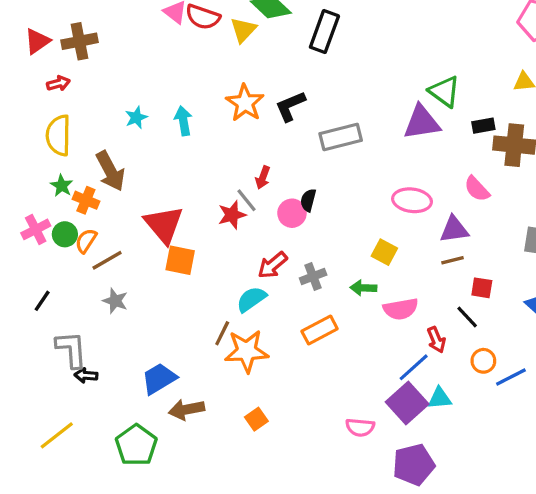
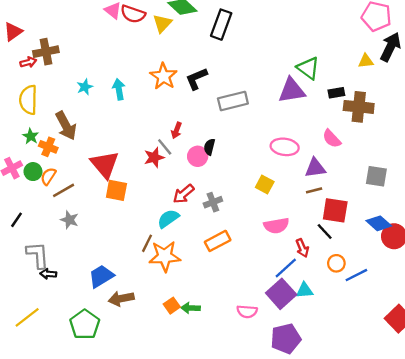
brown cross: (79, 41) -> (46, 52), moved
green arrow: (363, 288) -> (191, 308), moved
red square: (482, 288) -> (335, 210), size x1.6

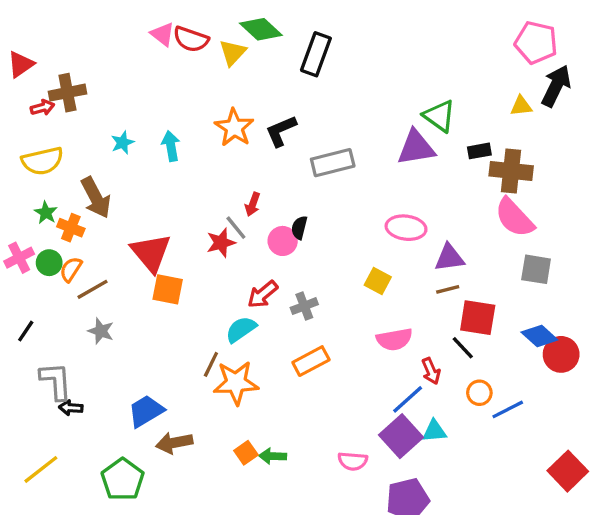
yellow semicircle: (28, 100) -> (42, 161), turned -104
pink semicircle: (332, 139) -> (514, 218), moved, size x1.5

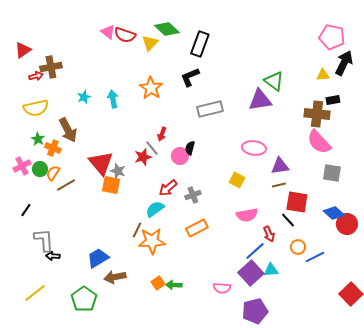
black L-shape: (281, 131) -> (190, 77), moved
black rectangle: (479, 151) -> (333, 100), moved
gray star: (101, 331) -> (118, 171), moved

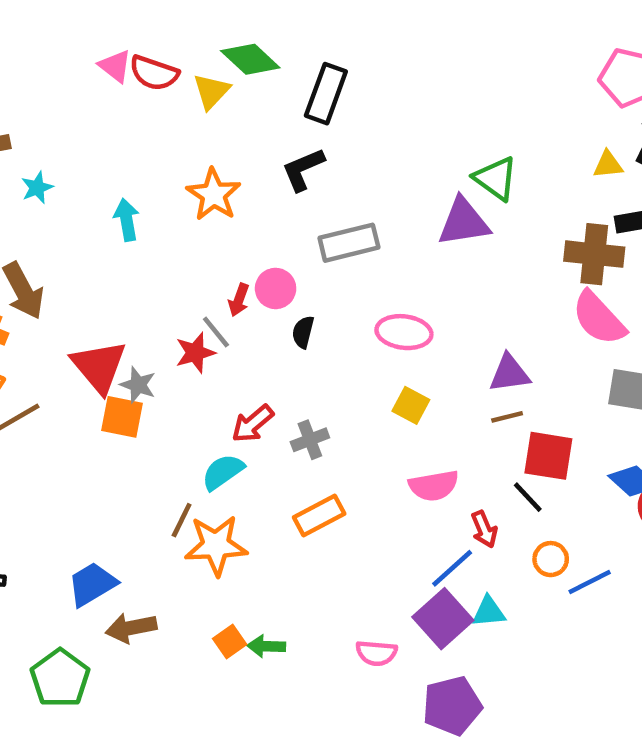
cyan star: (84, 97) -> (37, 188), moved
pink ellipse: (254, 148) -> (404, 332), moved
pink circle: (180, 156) -> (276, 288), moved

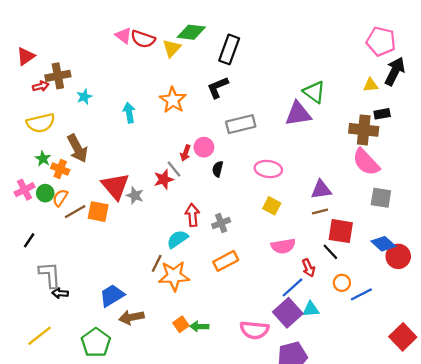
green diamond: (250, 59) -> (191, 32), turned -36
orange square: (122, 417) -> (98, 212), moved
red arrow: (253, 424) -> (192, 215), turned 125
pink semicircle: (376, 653) -> (254, 330), size x1.4

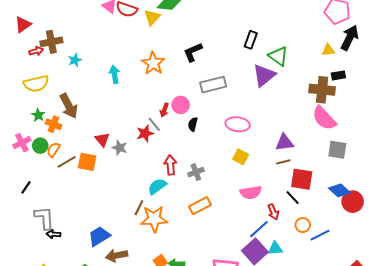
black rectangle: (229, 49) -> (251, 40), moved, size x0.7
purple triangle: (298, 114) -> (264, 75), turned -30
red triangle: (115, 186) -> (102, 140), size x0.6

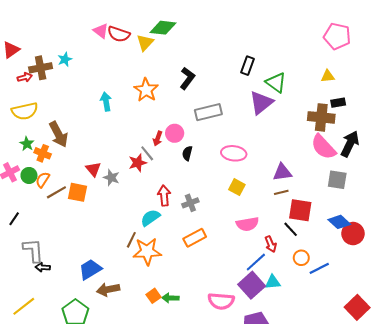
black arrow: (350, 38) -> (350, 144), moved
black L-shape: (193, 52) -> (187, 78), turned 150
cyan star: (75, 60) -> (65, 59), moved

